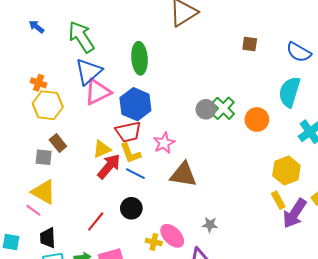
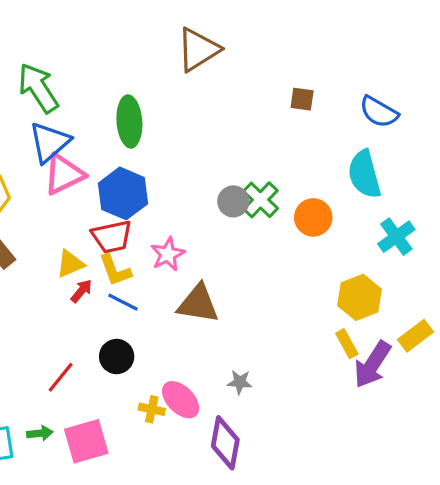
cyan semicircle: (290, 92) -> (364, 174), turned -32
red arrow: (109, 166) -> (81, 291), size x0.6

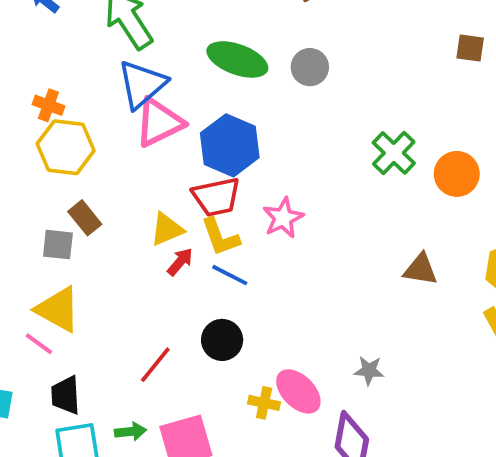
brown square: (302, 99) -> (470, 48), moved
green ellipse: (129, 121) -> (237, 59), turned -66
gray circle: (233, 201) -> (310, 67), moved
brown triangle: (198, 304) -> (420, 269), moved, size x0.7

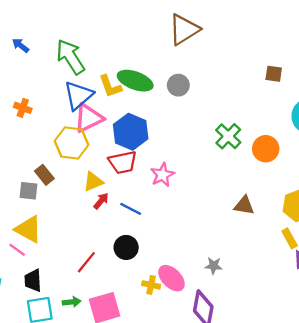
yellow hexagon: (66, 147) -> (72, 143), moved
yellow L-shape: (220, 237) -> (110, 86), moved

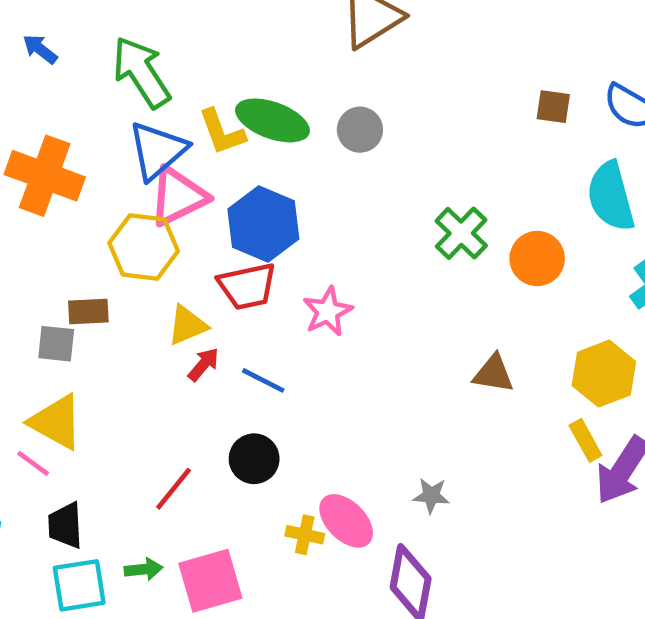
orange cross: (23, 108) -> (45, 176), size x2.0
brown rectangle: (44, 175) -> (88, 311), turned -54

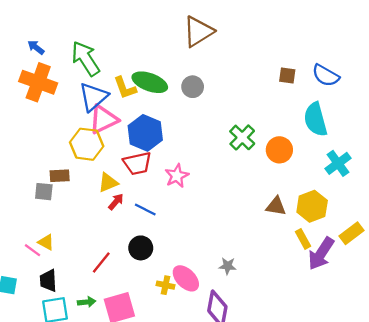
orange cross: (45, 176) -> (38, 82), moved
brown triangle: (493, 374) -> (276, 206), moved
yellow triangle: (56, 422) -> (46, 242), moved, size x0.6

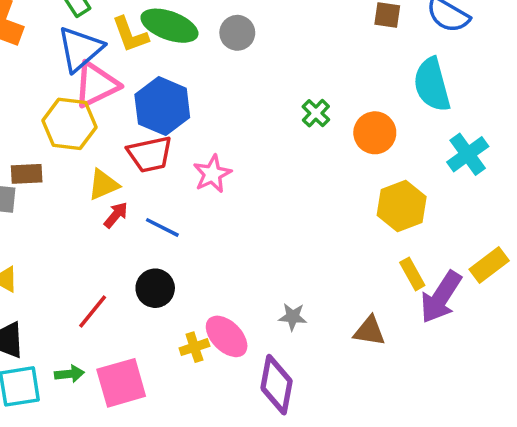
green cross: (242, 137) -> (316, 113), size x0.7
brown triangle: (276, 206) -> (369, 331), moved
yellow hexagon: (312, 206) -> (402, 206), moved
yellow cross: (166, 285) -> (194, 347), turned -30

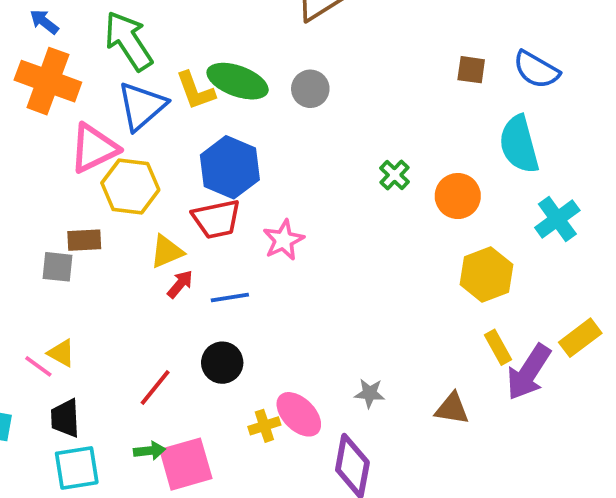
pink triangle: (96, 85) -> (94, 148), moved
blue line: (162, 227) -> (230, 298), turned -36
green arrow: (69, 374) -> (149, 451), moved

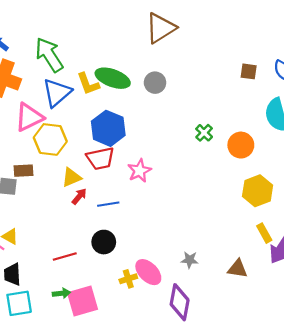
red line: (155, 388) -> (65, 257), turned 35

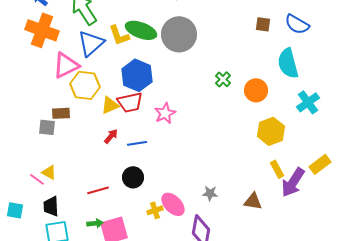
gray circle: (155, 83) -> (179, 34), size x1.8
yellow triangle: (71, 177) -> (110, 105), moved

